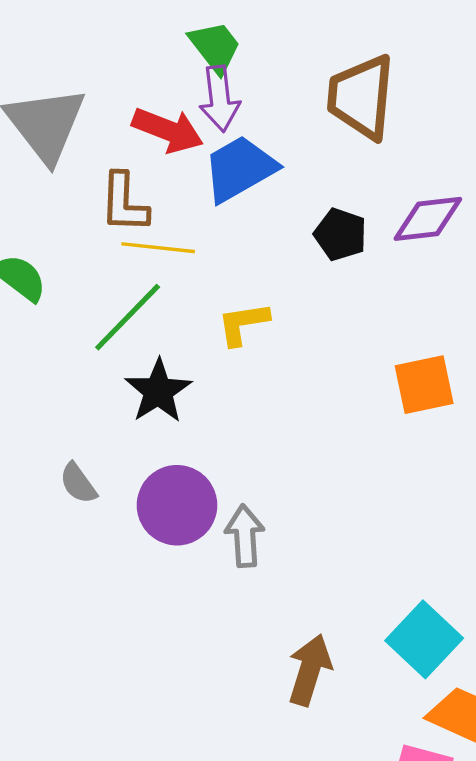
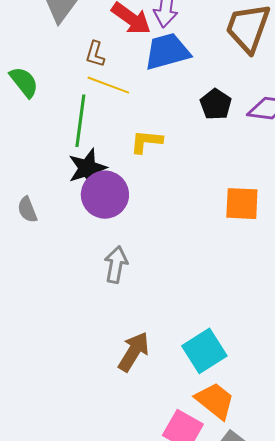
brown L-shape: (124, 203) -> (95, 54), size x0.7
green line: (128, 317) -> (80, 121), turned -51
purple circle: (177, 505) -> (105, 195), moved

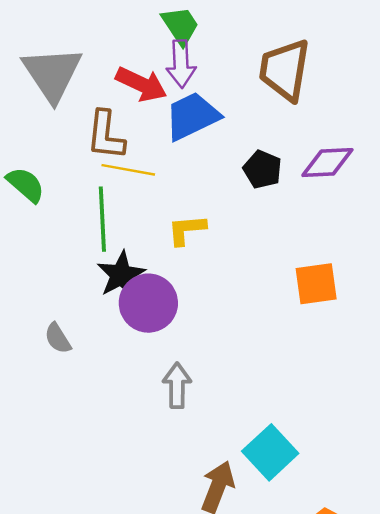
brown L-shape: (95, 54) -> (106, 135), size x1.6
cyan square: (204, 351) -> (270, 452), moved

